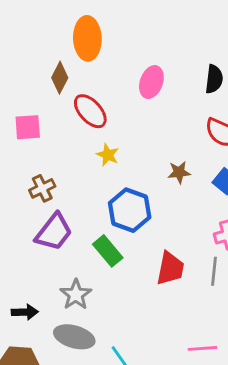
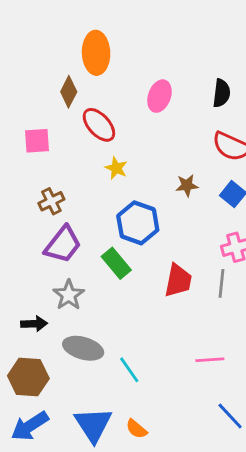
gray star: (76, 295) -> (69, 295), moved

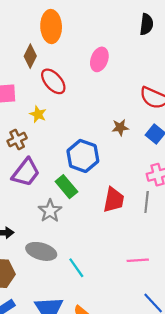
black semicircle: (221, 93) -> (147, 24), moved
yellow star: (116, 168) -> (38, 114), moved
gray star: (69, 295) -> (50, 211), moved

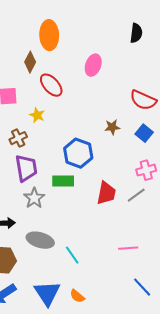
purple trapezoid: (26, 172) -> (26, 168), turned -48
green rectangle: (66, 187) -> (63, 181), turned -50
gray line: (147, 202) -> (136, 195), turned 48
gray star: (50, 211) -> (34, 198), moved

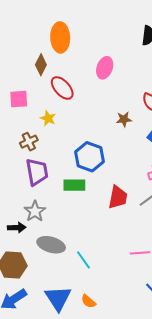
brown star: (112, 127) -> (124, 119), moved
gray star: (34, 198) -> (35, 211), moved

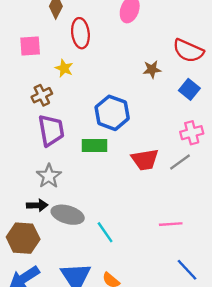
red ellipse: (62, 88) -> (80, 33), turned 35
red trapezoid: (118, 197) -> (145, 160), turned 70
black arrow: (17, 228) -> (37, 205), moved

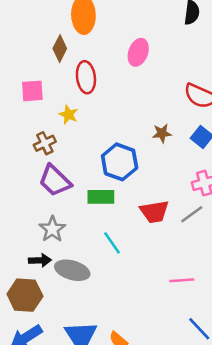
brown star: (152, 69) -> (162, 133), moved
purple trapezoid: (51, 130) -> (55, 181), turned 144
cyan line: (105, 232) -> (112, 243), moved

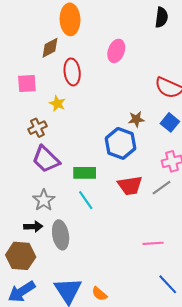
brown diamond: (60, 49) -> (50, 48), turned 35
blue hexagon: (120, 162) -> (120, 143), moved
cyan line: (112, 243) -> (86, 200), moved
gray ellipse: (72, 270) -> (61, 235), turned 64

